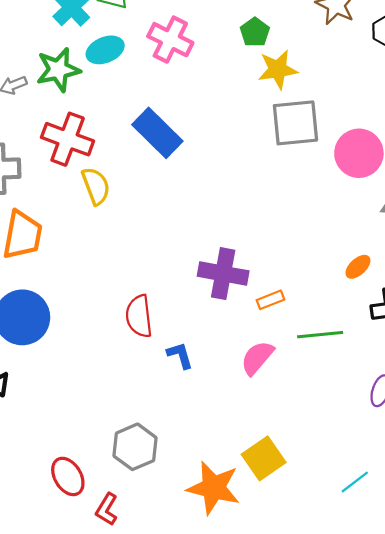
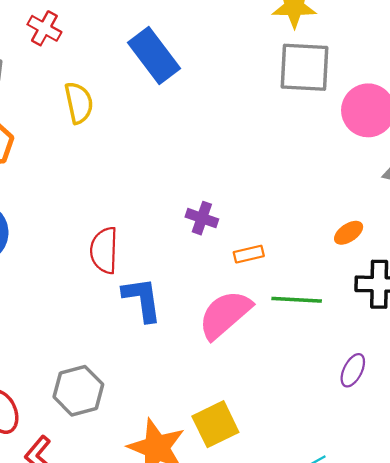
red cross: (68, 139) -> (44, 28), moved, size x0.6
purple cross: (223, 274) -> (202, 218), size x0.6
blue L-shape: (180, 355) -> (142, 299), size x1.5
pink semicircle: (257, 358) -> (225, 315), size x1.4

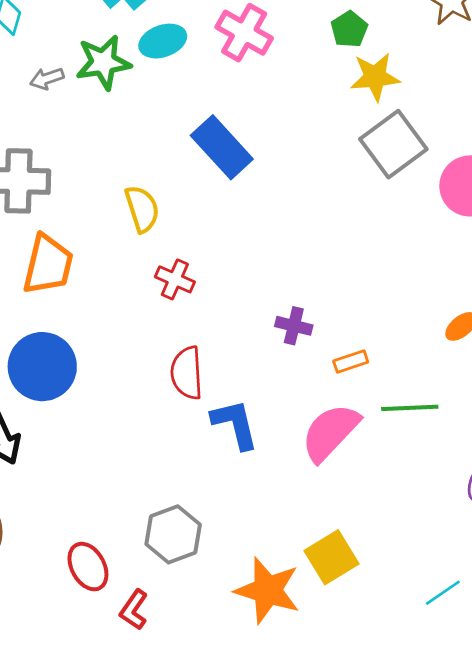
red cross: (44, 28) -> (175, 279), moved
gray square: (305, 67) -> (393, 144), turned -34

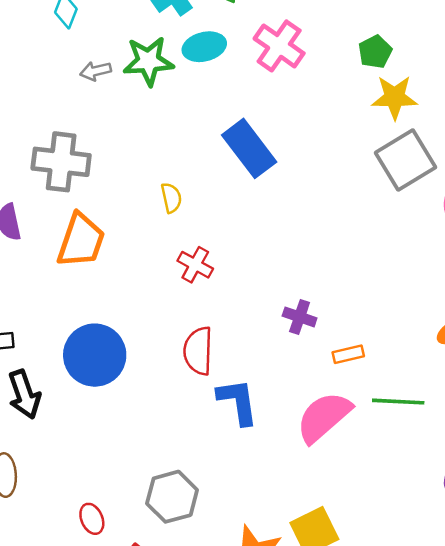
yellow semicircle: (142, 209) -> (171, 198), size x0.7
blue circle: (42, 367) -> (95, 355), moved
red ellipse: (88, 567) -> (92, 519), size x0.7

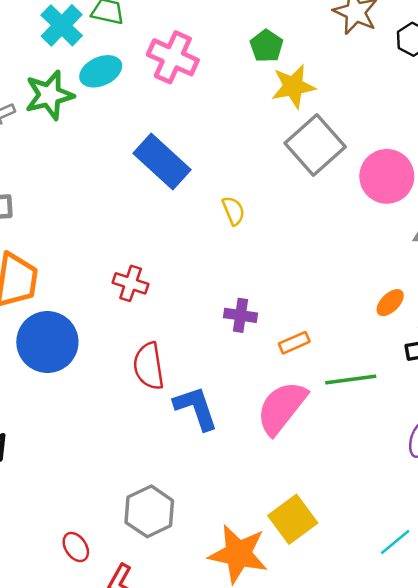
yellow semicircle: (171, 198) -> (233, 211), moved
blue circle: (95, 355) -> (47, 342), moved

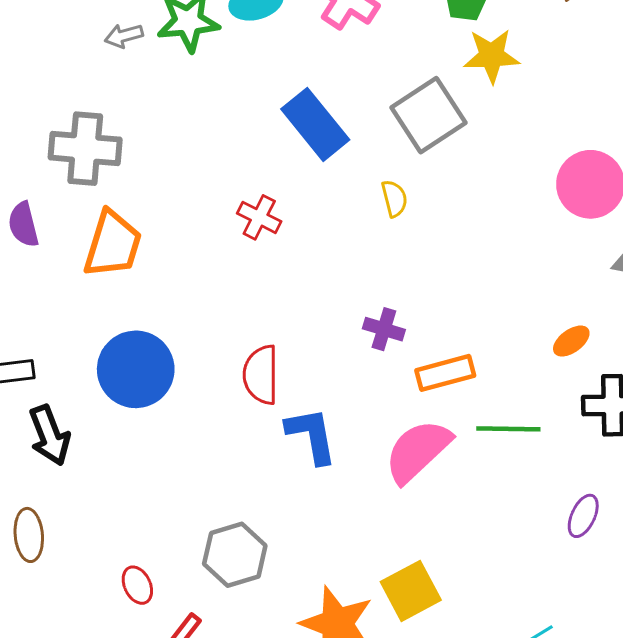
gray square: (315, 145) -> (428, 115), moved
red cross: (131, 283) -> (259, 217), moved
blue circle: (47, 342) -> (136, 369), moved
orange rectangle: (294, 343) -> (445, 373), size x1.5

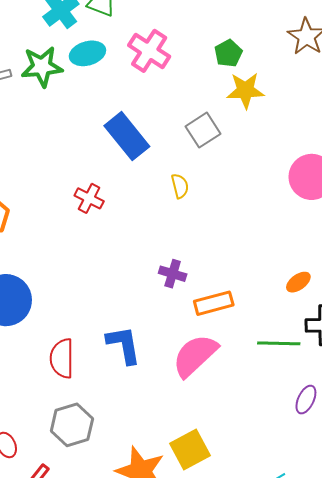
gray square: (428, 115) -> (203, 130), size x0.7
red semicircle: (261, 375) -> (62, 358), moved
green line: (508, 429) -> (279, 343), moved

